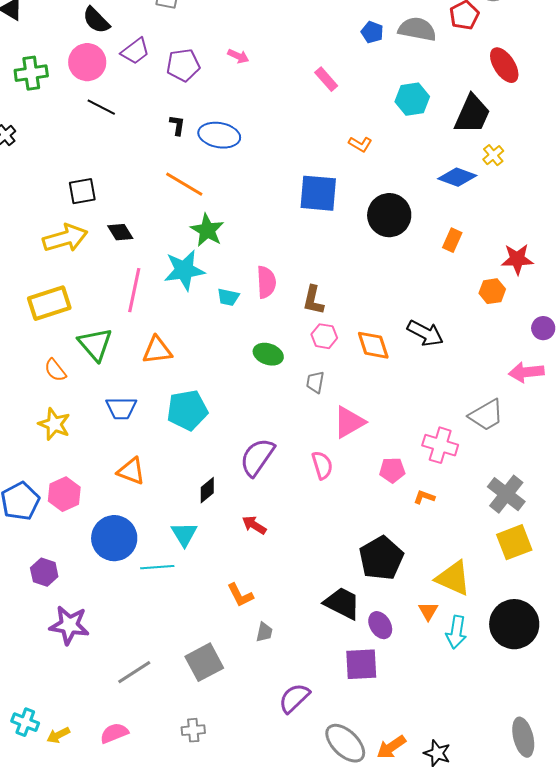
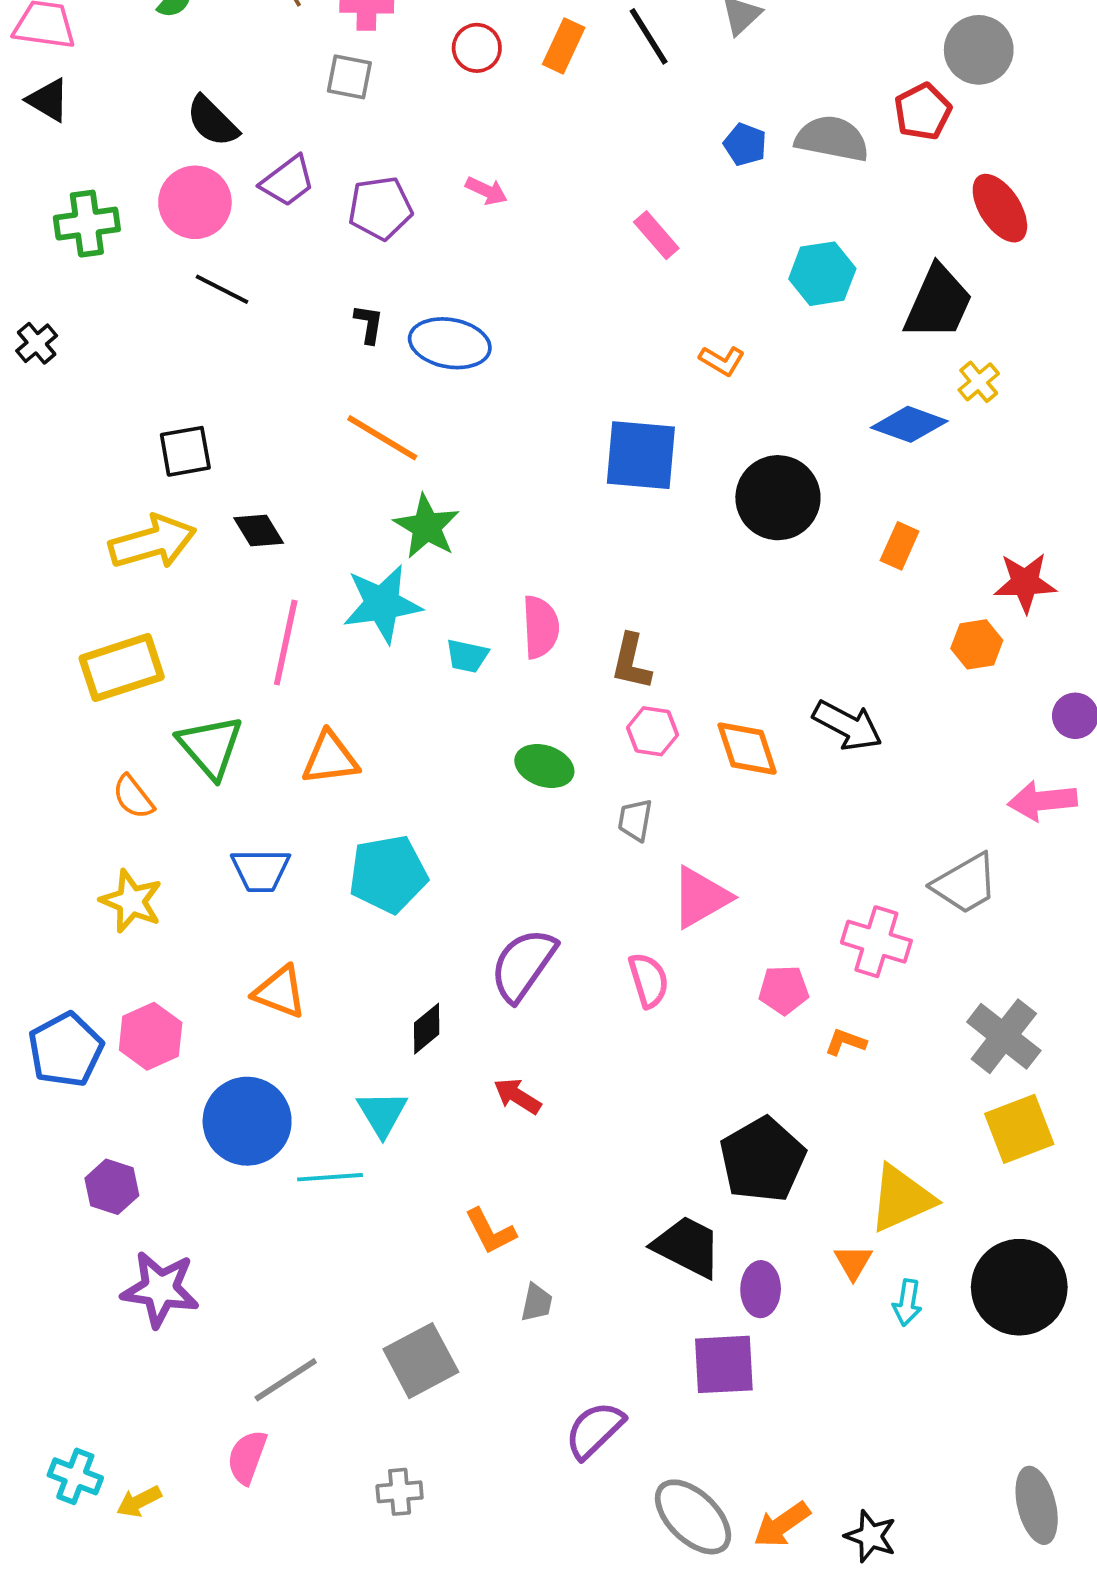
yellow triangle: (453, 578) -> (901, 1198), turned -48
purple ellipse: (380, 625) -> (761, 1289), turned 32
cyan arrow: (456, 632) -> (907, 1303), size x0.7
pink semicircle: (114, 733) -> (247, 1457), moved, turned -48

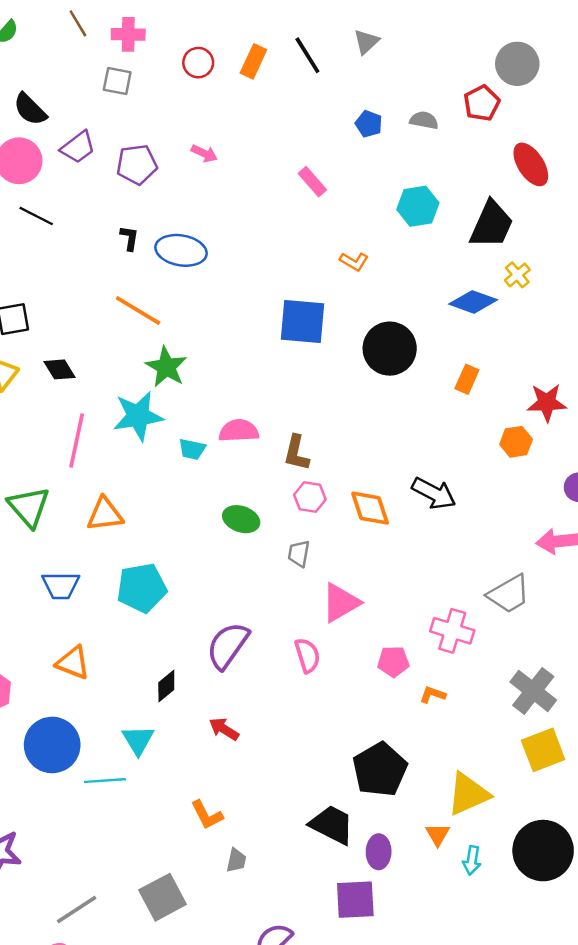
gray semicircle: (832, 139) -> (424, 120), size x0.6
pink semicircle: (541, 627) -> (239, 431), turned -90

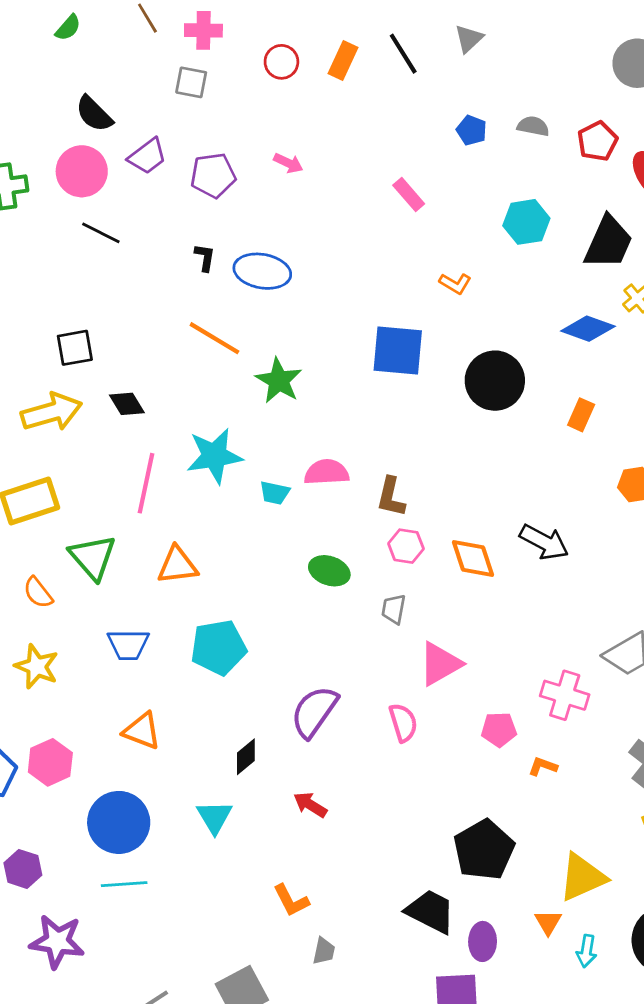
red pentagon: (482, 103) -> (597, 141), moved
green star: (166, 367) -> (279, 381), moved
cyan line: (105, 781) -> (124, 884), moved

